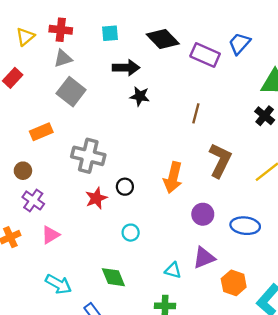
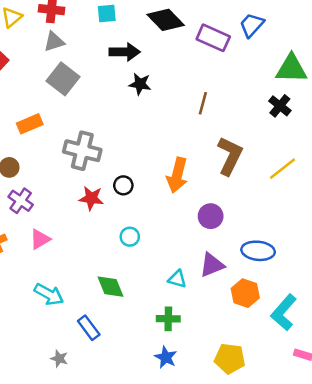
red star: (96, 198) -> (91, 198), turned 30
blue ellipse: (245, 226) -> (258, 251), moved

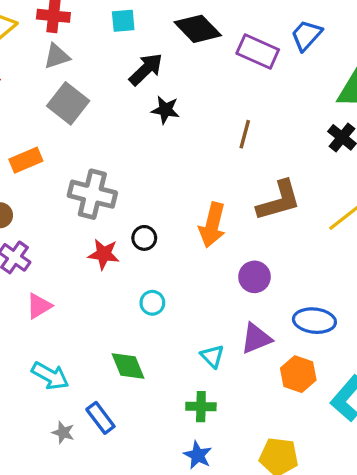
black arrow: (125, 52) -> (146, 69), turned -44
brown L-shape: (230, 156) -> (279, 201), turned 48
cyan triangle: (177, 279) -> (212, 356), turned 30
gray star: (59, 359) -> (63, 432), moved

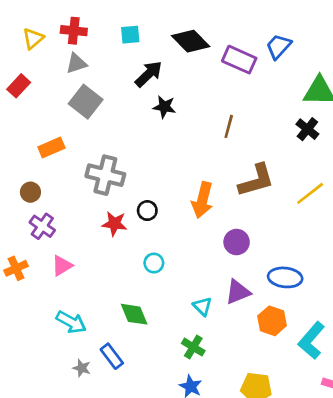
green cross: (201, 407) -> (193, 347), turned 30

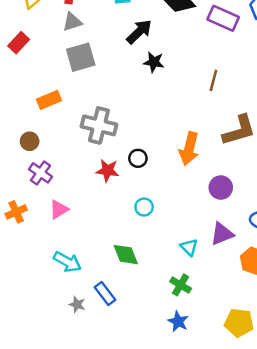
gray square: (86, 102) -> (81, 57), turned 36

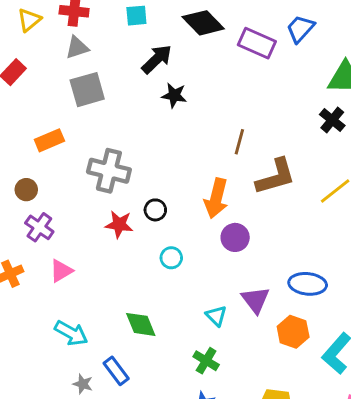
brown line: (213, 80) -> (239, 142), moved
purple circle: (221, 188) -> (235, 237), moved
cyan circle: (144, 207) -> (171, 258), moved
purple triangle: (222, 234) -> (255, 300), turned -45

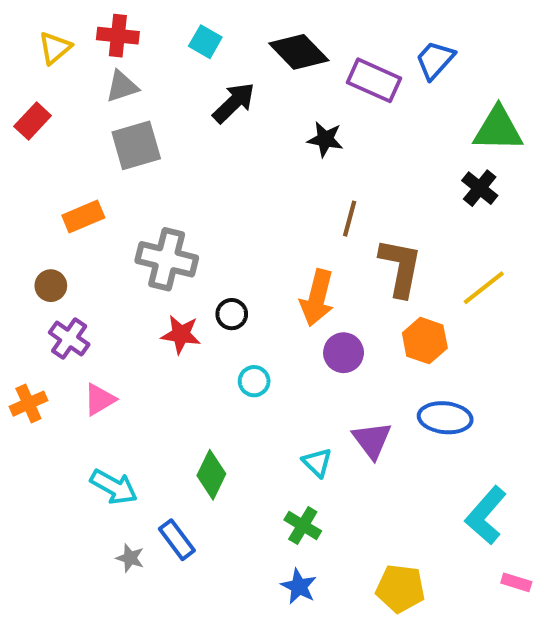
cyan square: (136, 16) -> (205, 42), turned 35
black star: (174, 95) -> (325, 139), moved
brown L-shape: (276, 177) -> (400, 267), turned -63
green diamond: (141, 324) -> (211, 475), turned 48
orange hexagon: (293, 332) -> (425, 341), moved

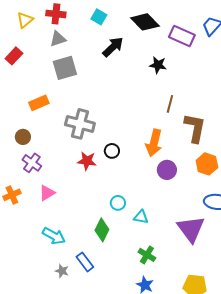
cyan circle: (254, 381) -> (118, 203), moved
purple triangle: (372, 440) -> (191, 229), moved, size x1.4
cyan triangle: (317, 462) -> (141, 217), moved, turned -35

